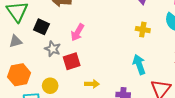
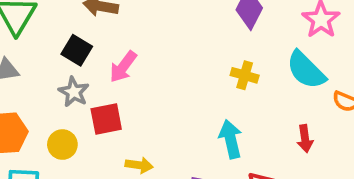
black square: (41, 27) -> (77, 50), moved
yellow circle: (50, 86) -> (62, 145), moved

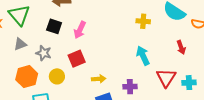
gray star: (74, 92) -> (44, 53), moved

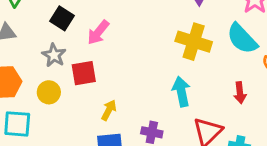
yellow cross: (143, 21) -> (194, 42), size x1.6
gray star: (44, 53) -> (54, 55), moved
yellow arrow: (99, 79) -> (109, 110), turned -72

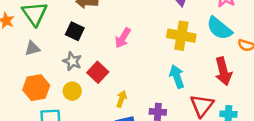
pink arrow: (98, 32) -> (123, 38), moved
red square: (84, 73) -> (98, 72), turned -30
red arrow: (240, 93) -> (223, 71), size x1.6

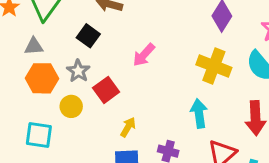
orange hexagon: (36, 88) -> (42, 78), moved

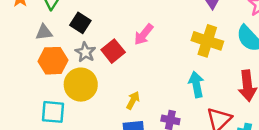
black square: (88, 36) -> (80, 23), moved
red square: (106, 90) -> (113, 51), moved
yellow circle: (71, 106) -> (81, 85), size x1.6

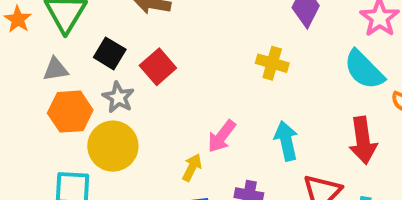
pink arrow: (144, 34) -> (222, 136), moved
yellow cross: (207, 41) -> (272, 63), moved, size x0.7
red square: (113, 51) -> (158, 67), moved

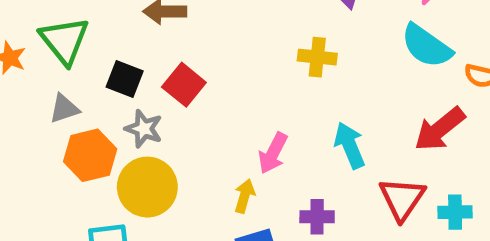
red arrow: (363, 140) -> (440, 129), turned 69

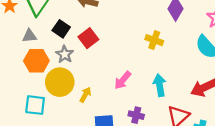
yellow arrow: (244, 196) -> (85, 95), moved

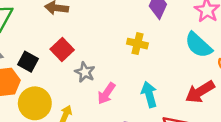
black square: (61, 29) -> (28, 62), moved
gray star: (65, 54) -> (85, 72), moved

